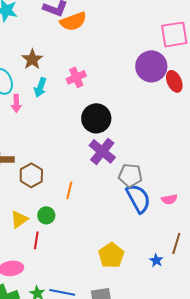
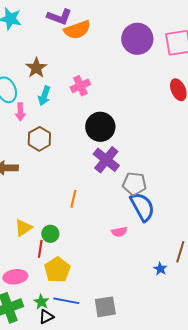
purple circle: (151, 66) -> (137, 39), moved
brown hexagon: (31, 175) -> (39, 139), moved
pink semicircle: (169, 199) -> (119, 232), moved
green circle: (46, 215) -> (50, 234), moved
yellow pentagon: (111, 255) -> (57, 270), moved

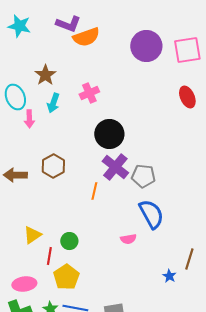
brown hexagon: (39, 139) -> (53, 166), moved
gray pentagon: (134, 184) -> (143, 176), moved
orange line: (73, 199) -> (94, 191), moved
green circle: (50, 234) -> (69, 241), moved

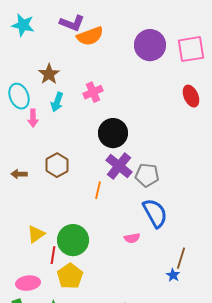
brown arrow: (15, 175) -> (19, 174), size x0.7
green circle: (69, 241) -> (73, 240), size x1.8
brown line: (189, 259) -> (181, 258), moved

